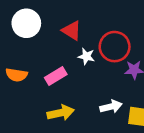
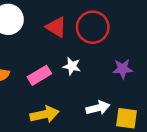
red circle: (115, 47) -> (93, 27), moved
white star: (86, 56) -> (72, 66), moved

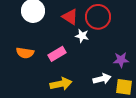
white star: (72, 66) -> (82, 36), moved
purple star: (123, 69) -> (121, 60), moved

